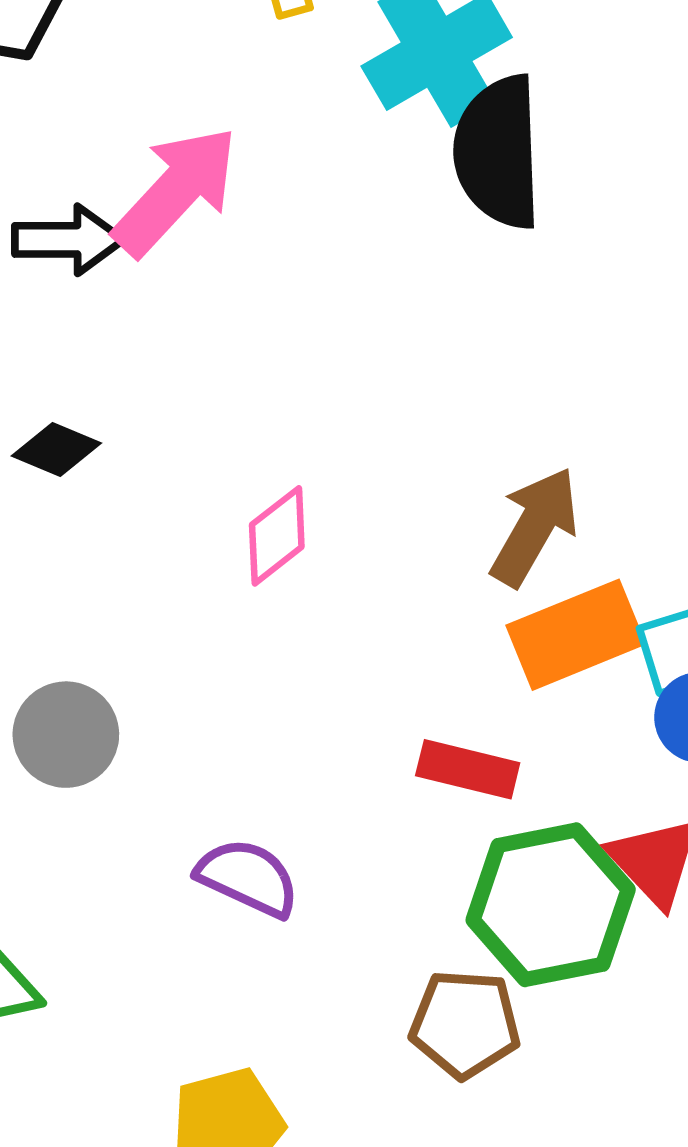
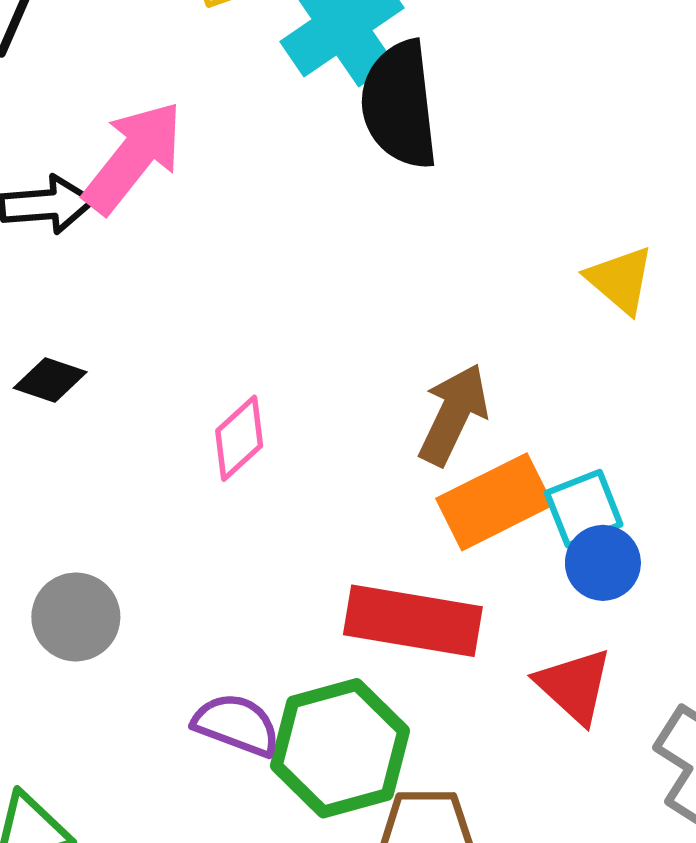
red rectangle: (468, 769) -> (413, 621), size x1.6
green hexagon: (551, 905) -> (340, 748), moved

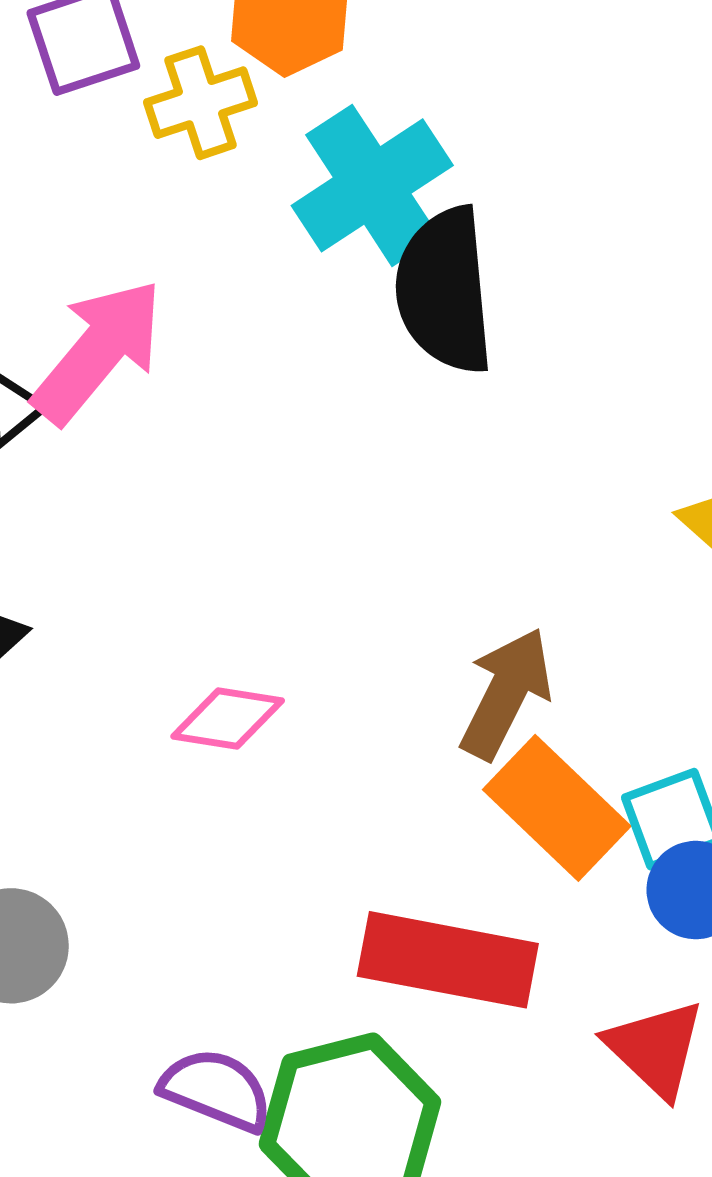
pink diamond: (239, 438) -> (228, 718), turned 50
orange rectangle: (494, 502) -> (557, 808), turned 69

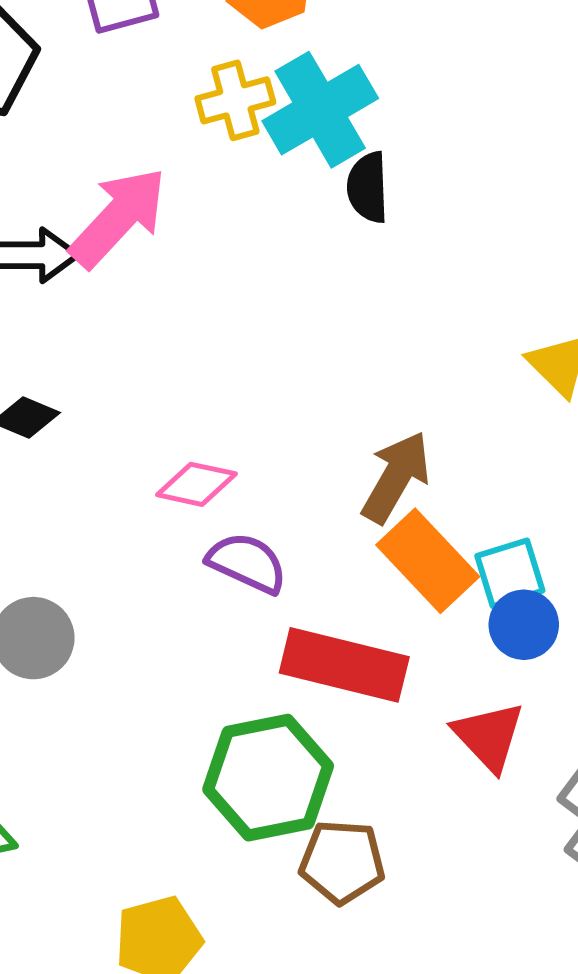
yellow cross: (201, 103) -> (235, 100), moved
black semicircle: (445, 290) -> (368, 187), size x0.6
purple semicircle: (216, 1090) -> (247, 563), moved

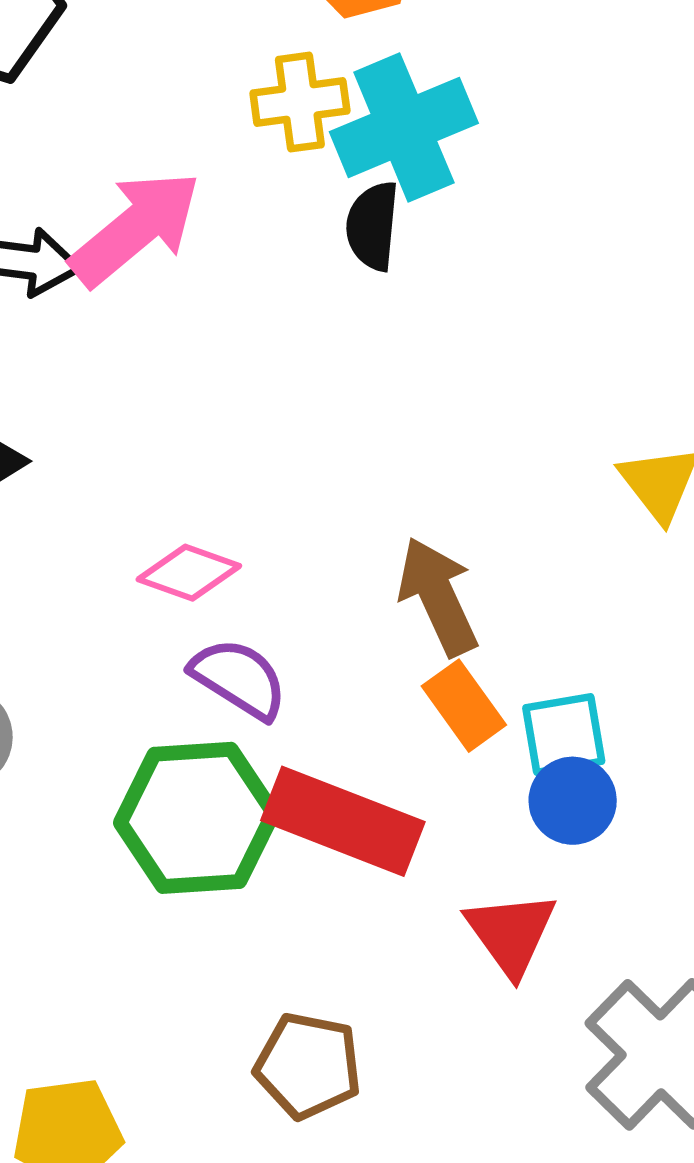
black semicircle: (368, 187) -> (373, 226), moved
brown arrow: (396, 477) -> (438, 596), turned -62
orange rectangle: (428, 561) -> (464, 706), size x0.7
green hexagon: (268, 778) -> (197, 818), moved

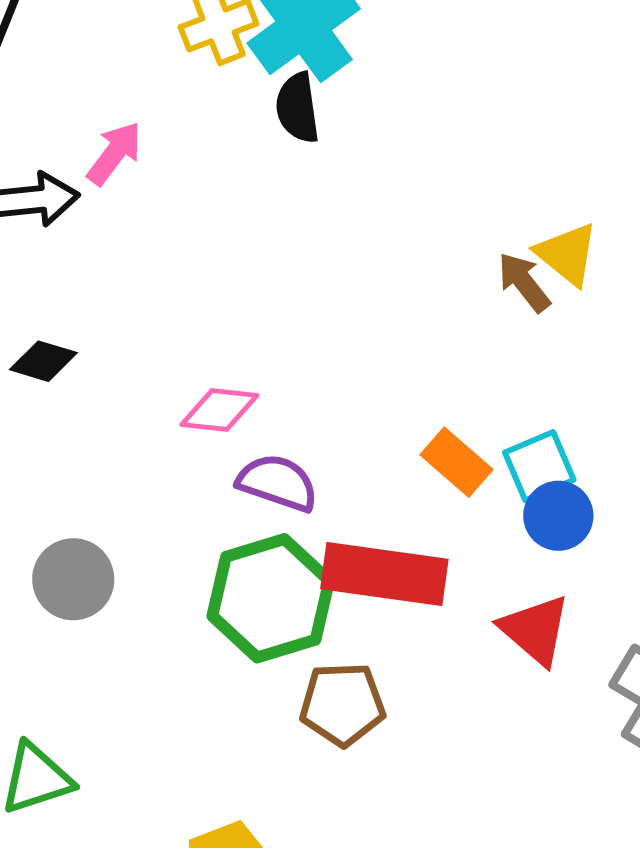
pink arrow: (135, 228) -> (114, 153), size x0.6
brown arrow: (438, 596) -> (524, 282), moved, size x0.7
brown pentagon: (308, 1066) -> (342, 704), moved

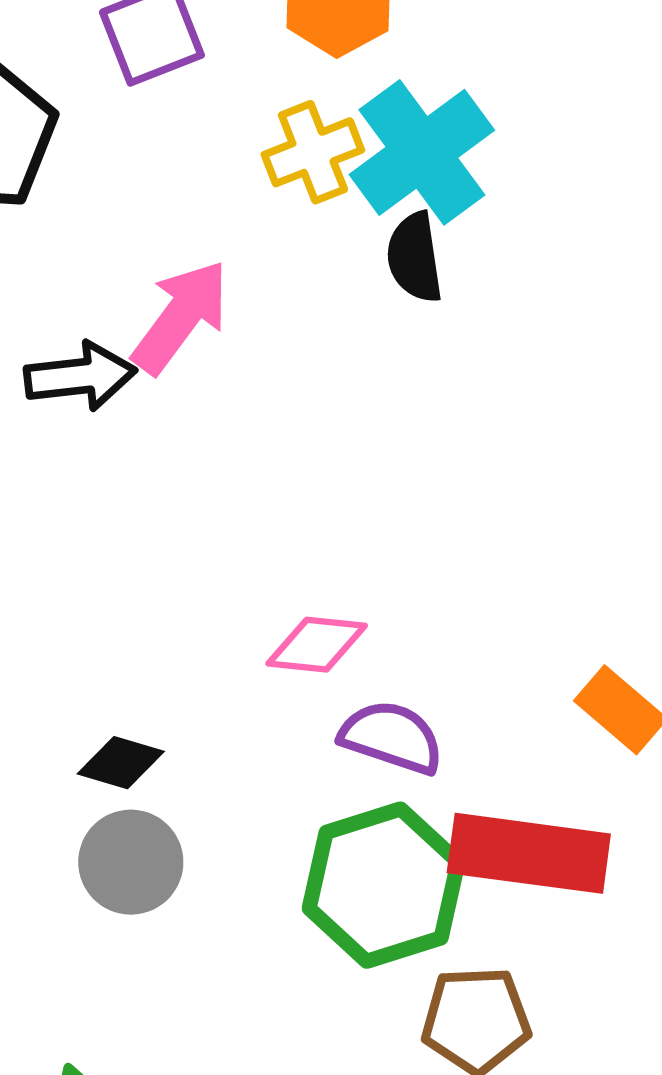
pink arrow: (114, 153) -> (181, 317), size x1.4
black diamond: (43, 361) -> (121, 763), moved

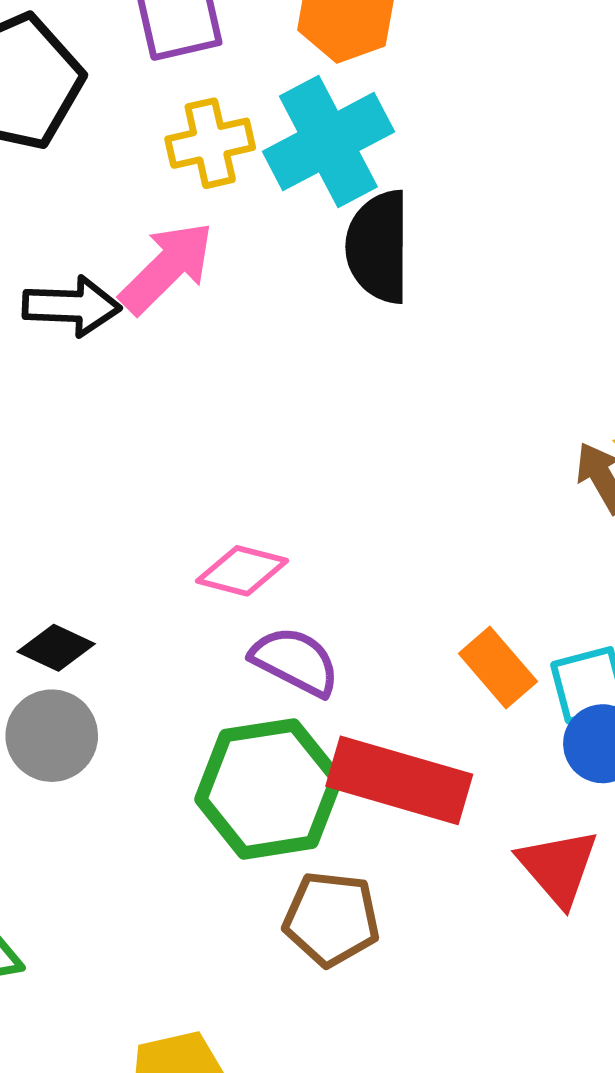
yellow cross: (313, 152) -> (210, 143), moved
cyan cross: (422, 152) -> (328, 142), moved
black semicircle: (415, 257) -> (378, 247), size x1.4

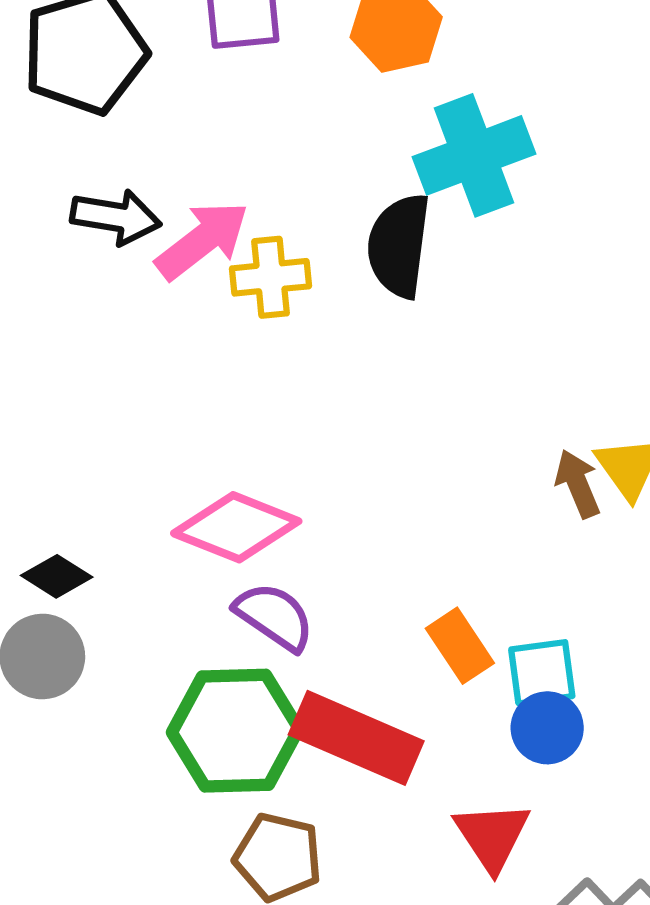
cyan cross: (328, 142) -> (474, 155), moved
yellow cross: (210, 143) -> (270, 277), moved
black arrow: (72, 306) -> (116, 217), moved
pink diamond: (242, 571) -> (236, 527), size x1.5

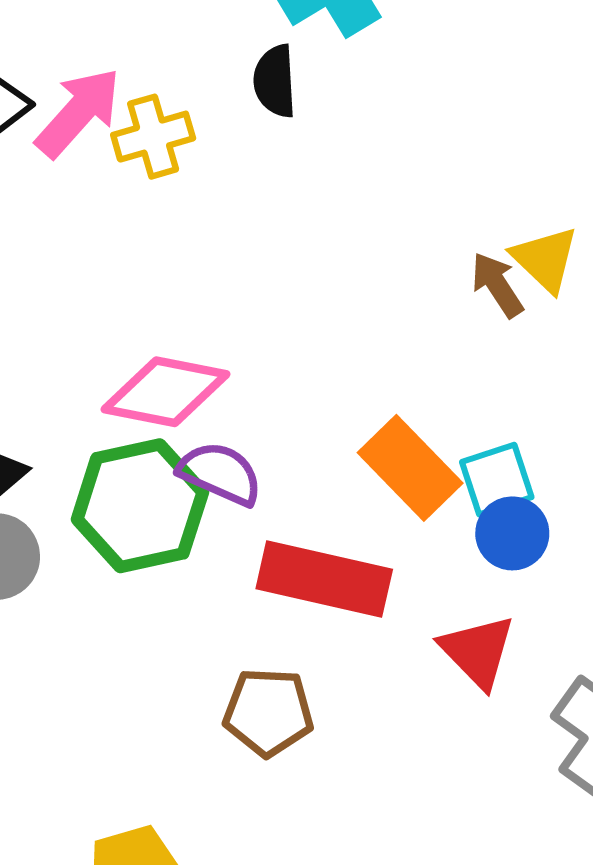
black semicircle: (399, 246) -> (275, 81), size x0.7
orange rectangle: (460, 646) -> (410, 468), size x1.4
green hexagon: (235, 731) -> (140, 506), moved

